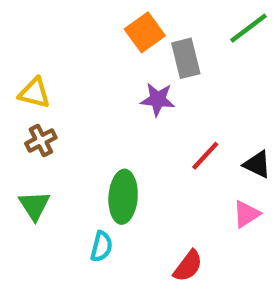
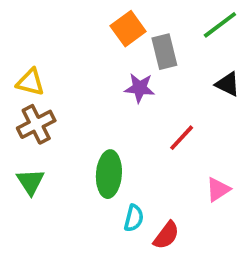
brown cross: (41, 141) -> (36, 124), size x1.4
black triangle: (257, 164) -> (228, 84), moved
cyan semicircle: (101, 246) -> (134, 218), moved

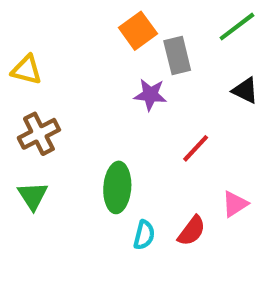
yellow triangle: (30, 82) -> (27, 70), moved
red semicircle: (166, 235) -> (192, 231), moved

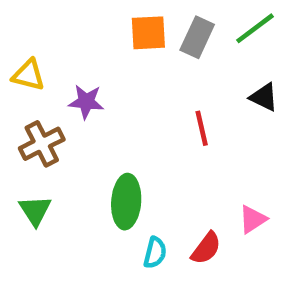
orange square: (138, 31) -> (148, 33), turned 33
gray rectangle: (177, 55) -> (197, 37), moved, turned 39
purple star: (150, 95) -> (86, 102), moved
red line: (196, 148) -> (202, 128), moved, turned -56

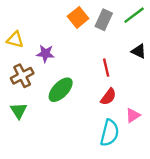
orange square: (148, 33) -> (78, 17), turned -36
green ellipse: (126, 202) -> (61, 90), moved, turned 40
red semicircle: (206, 248) -> (108, 97), moved
cyan semicircle: (155, 253) -> (110, 133), moved, size x1.6

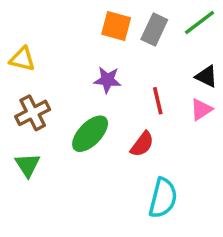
orange square: (78, 17) -> (116, 26), turned -36
purple star: (45, 54) -> (107, 80), moved
red semicircle: (108, 97) -> (142, 144), moved
pink triangle: (133, 115) -> (201, 109), moved

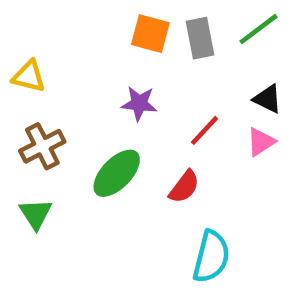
gray rectangle: (154, 29) -> (200, 38), turned -36
red line: (158, 101) -> (205, 130), turned 56

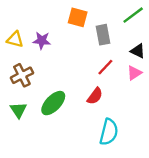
gray rectangle: (200, 38) -> (103, 35), moved
purple star: (139, 103) -> (42, 41), moved
green ellipse: (117, 173) -> (53, 103), moved

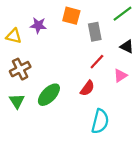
purple star: (42, 41) -> (38, 25), moved
pink triangle: (134, 73) -> (120, 75), moved

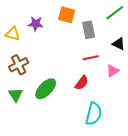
red line: (97, 62) -> (91, 58), turned 35

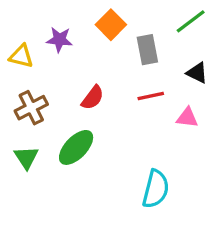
orange square: (67, 15) -> (111, 25), turned 30
pink triangle: (113, 71) -> (187, 118), turned 40
red semicircle: (82, 83) -> (93, 98), moved

